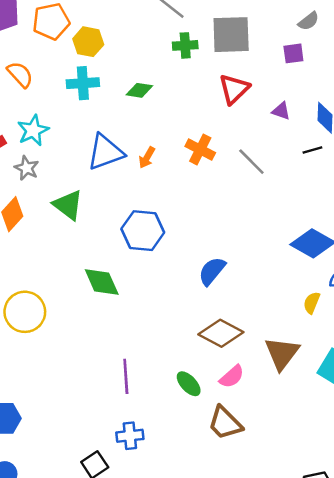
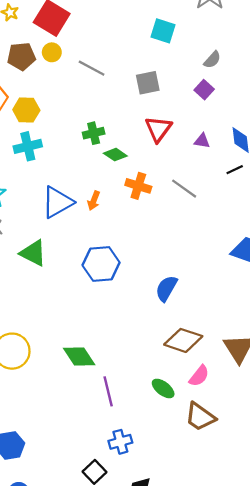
gray square: (231, 35) -> (148, 83), size x0.7
green cross: (185, 45) -> (94, 133), moved
purple square: (293, 53) -> (204, 90), turned -30
green diamond: (139, 90) -> (115, 155), moved, turned 35
green diamond: (102, 282) -> (79, 357), moved

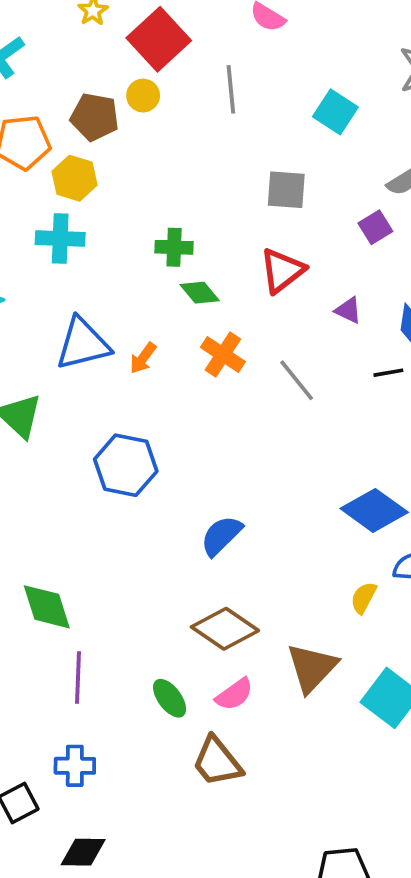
brown pentagon: (21, 56) -> (95, 117), moved
gray line: (92, 68) -> (231, 89), moved, turned 40

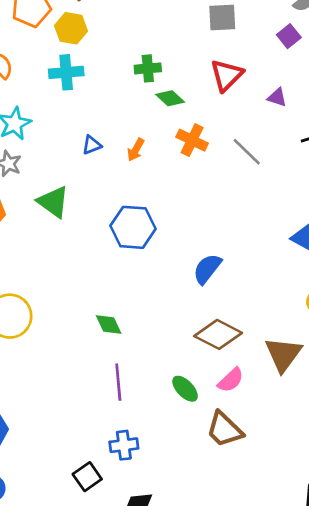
blue triangle: (83, 344) -> (92, 145), size x0.5
green diamond: (47, 607) -> (109, 325), moved, size x0.7

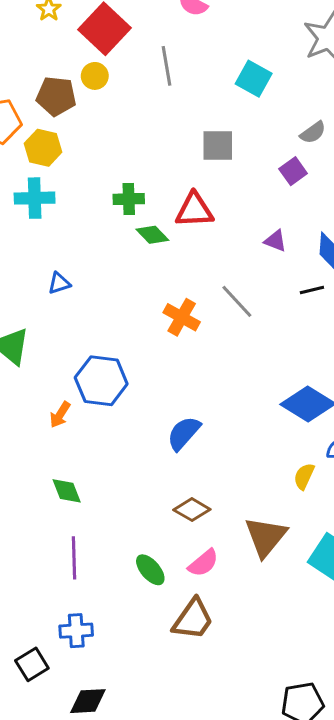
red triangle: (227, 75) -> (194, 210), moved, turned 39
orange cross: (192, 140) -> (182, 317), moved
orange arrow: (136, 150) -> (60, 415), moved
brown diamond: (218, 334) -> (192, 510), size x0.7
brown trapezoid: (224, 430) -> (193, 619), turned -102

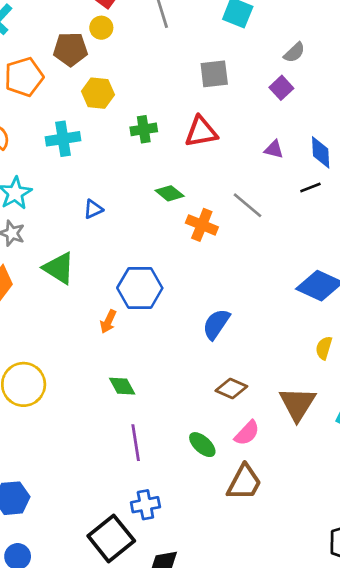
yellow hexagon: (43, 148) -> (98, 93), moved
green diamond: (152, 235) -> (170, 193), moved
black square: (32, 664) -> (111, 538), size x1.6

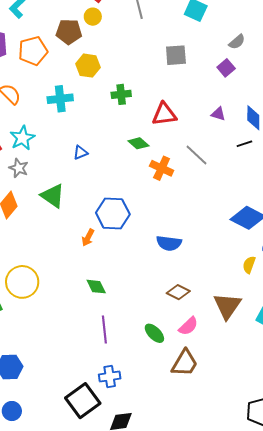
red triangle: (201, 132) -> (164, 114), moved
blue semicircle: (216, 324) -> (169, 243), turned -120

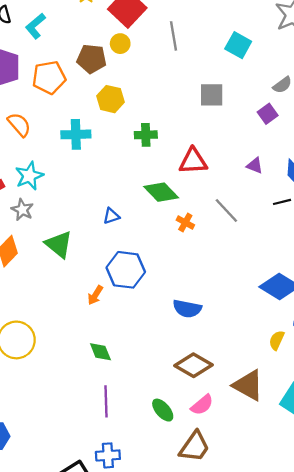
green diamond: (138, 143) -> (161, 192), size x1.4
blue triangle: (80, 153) -> (111, 216), moved
orange cross: (162, 168) -> (185, 223), size x0.7
brown diamond: (178, 292) -> (193, 365), size x1.4
brown triangle: (227, 306) -> (248, 385), turned -40

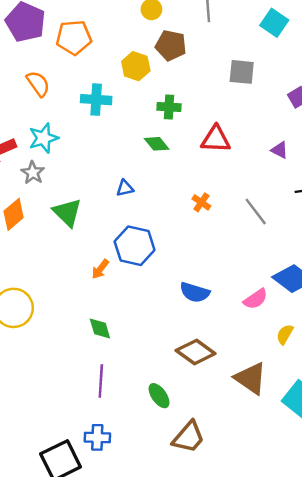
brown pentagon: (92, 59) -> (171, 45), moved
green diamond: (161, 192) -> (157, 144), moved, size x0.7
gray line: (226, 211) -> (256, 212), moved
pink semicircle: (202, 405) -> (256, 299), moved

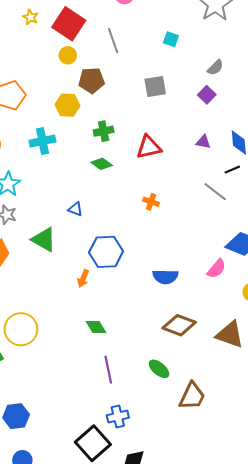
cyan square: (274, 23) -> (171, 39), size x0.7
blue triangle: (125, 188) -> (75, 209), moved, turned 49
gray line: (256, 212) -> (215, 192), moved

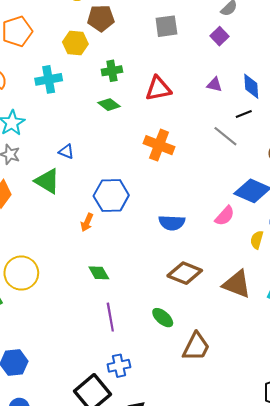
orange cross: (151, 202) -> (159, 145), size x1.8
blue triangle: (75, 209) -> (66, 152), moved

